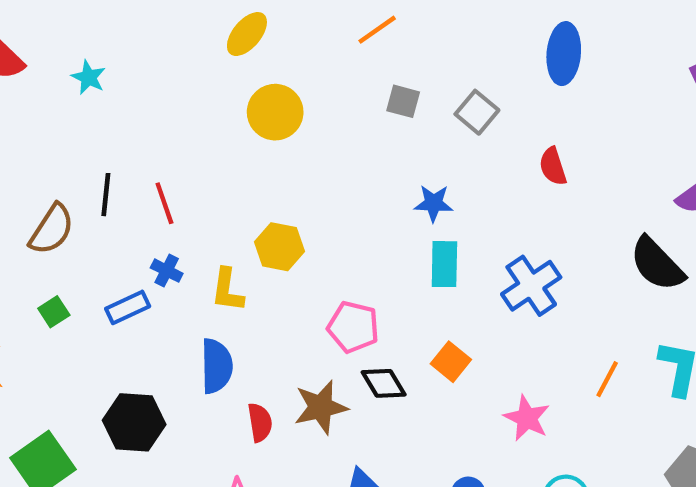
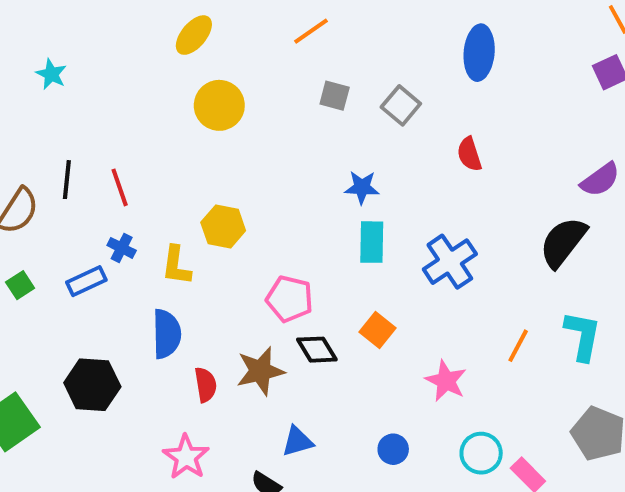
black semicircle: (657, 264) -> (563, 242), turned 82

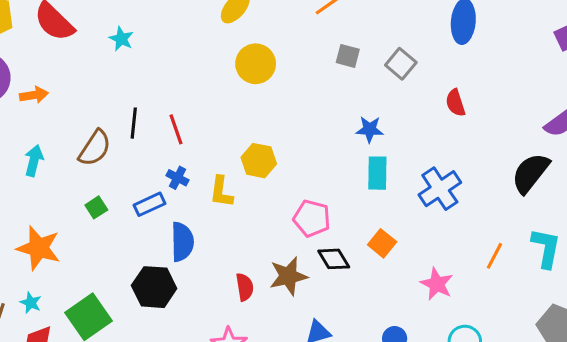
blue semicircle: (167, 334) -> (182, 242), moved

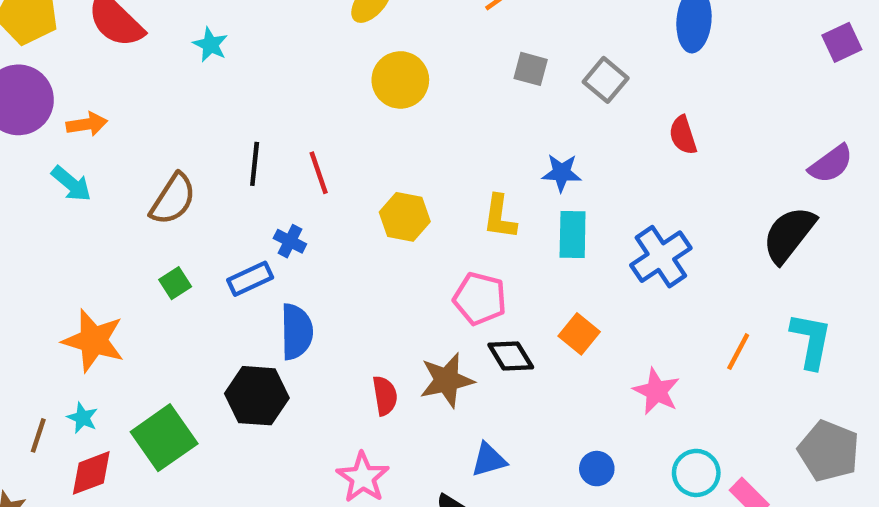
black line: (134, 123) -> (255, 164), moved
red line: (176, 129) -> (319, 173), moved
cyan arrow: (34, 161) -> (71, 184), moved, turned 116
yellow L-shape: (221, 192) -> (500, 217), moved

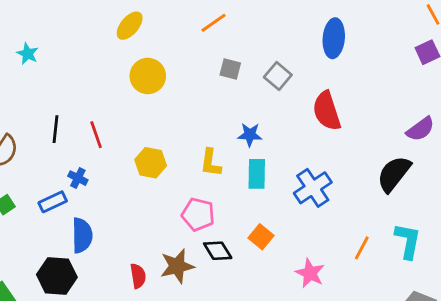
red semicircle: (683, 135) -> (327, 111), size x1.6

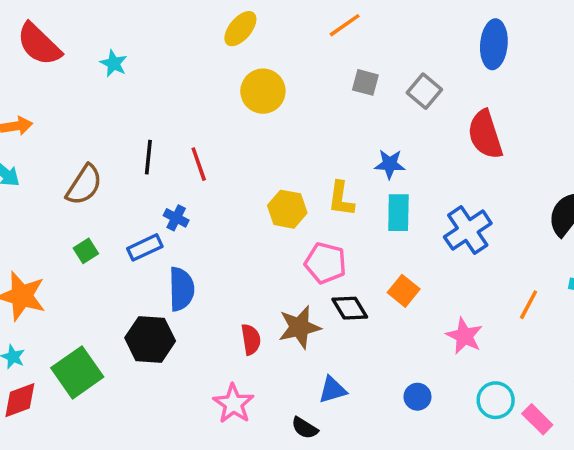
yellow hexagon: (151, 163) -> (287, 209), moved

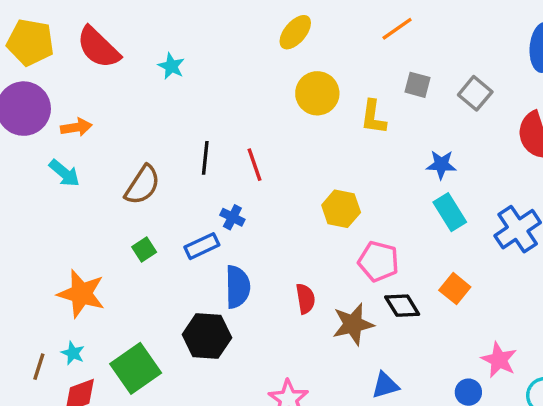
yellow L-shape: (341, 199) -> (373, 117), moved
cyan rectangle: (398, 213) -> (450, 212), turned -33
pink star: (464, 336) -> (499, 360), moved
red semicircle: (251, 339) -> (305, 299), moved

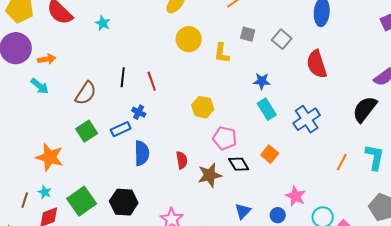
green square: (144, 250) -> (87, 131), size x1.5
black hexagon: (207, 336) -> (124, 202), moved
blue triangle: (385, 385) -> (243, 211), moved, turned -30

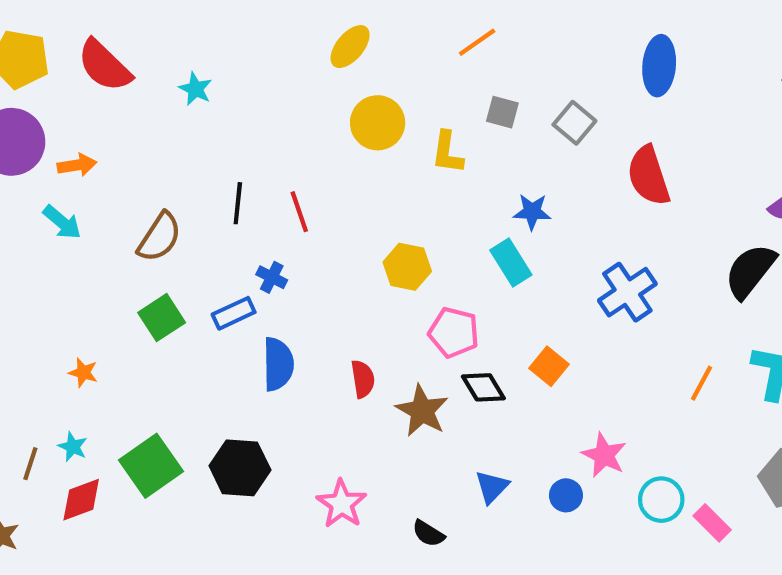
cyan rectangle: (267, 109) -> (511, 262), moved
orange star: (50, 157) -> (83, 373), size x0.5
brown star: (210, 175) -> (422, 411), turned -30

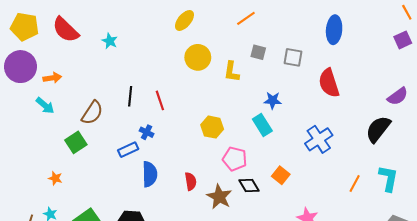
gray square: (574, 123) -> (293, 57), turned -30
green square: (162, 318) -> (76, 142), moved

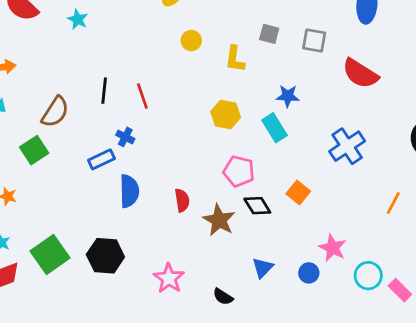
yellow circle: (198, 57) -> (191, 41), size x0.6
red semicircle: (329, 83) -> (360, 74), turned -40
yellow hexagon: (212, 127) -> (226, 114), moved

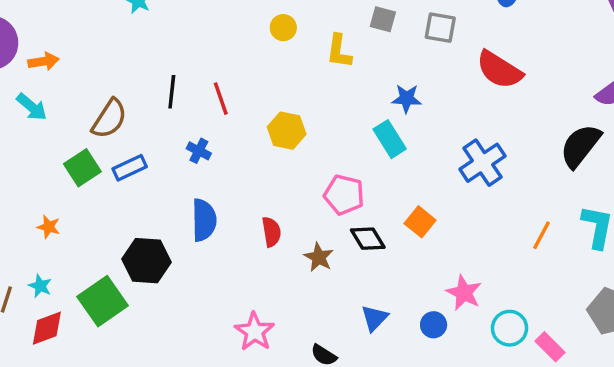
yellow hexagon: (226, 114) -> (287, 131), moved
blue rectangle: (101, 159) -> (130, 168), moved
brown star: (219, 220) -> (319, 257), size x0.7
black hexagon: (105, 256) -> (147, 261), moved

